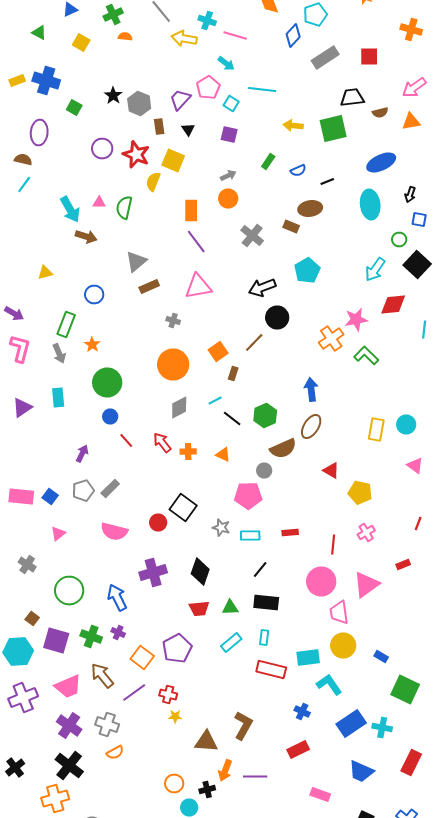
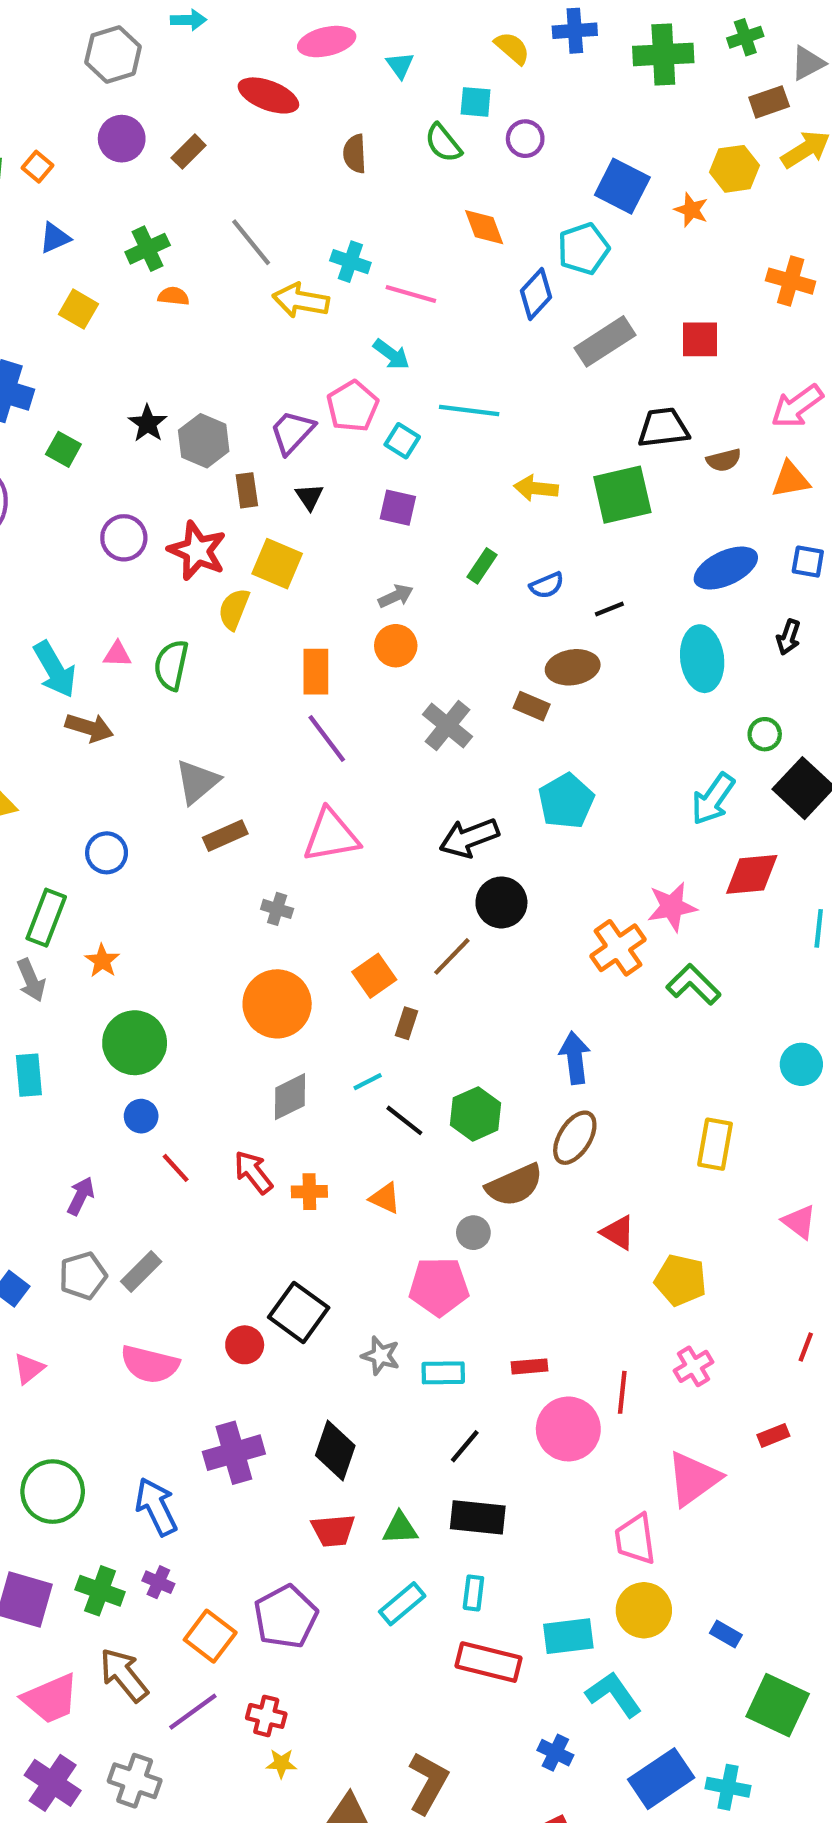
blue square: (419, 220) -> (808, 562), moved
cyan circle: (406, 424) -> (801, 1064), moved
pink circle: (321, 582) -> (568, 1429), moved

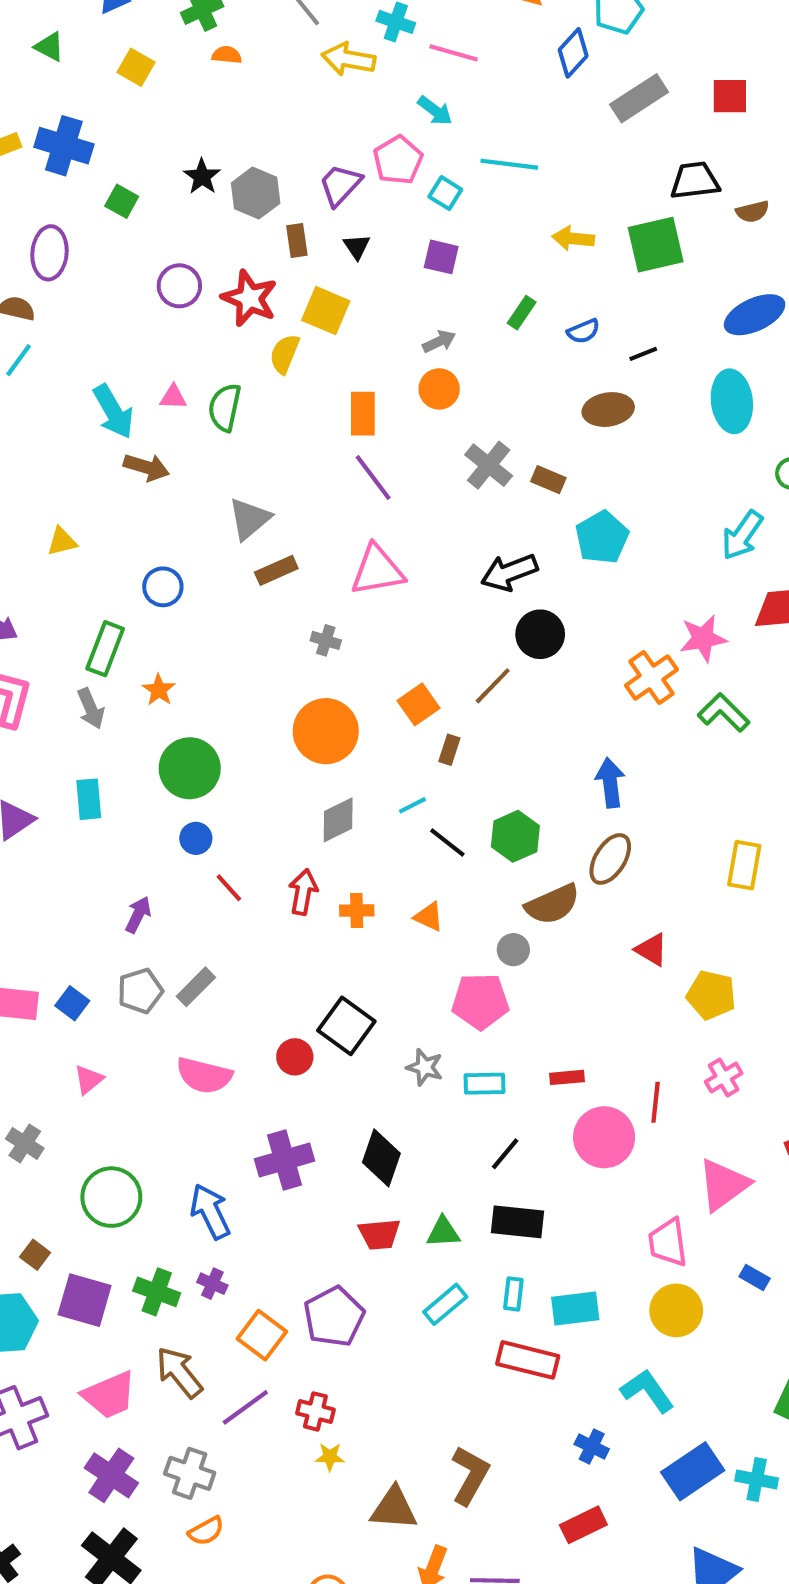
brown rectangle: (532, 706) -> (548, 480), moved
red arrow: (253, 1172) -> (303, 892), turned 48
blue rectangle: (726, 1634) -> (755, 1277), moved
cyan rectangle: (568, 1636) -> (575, 1308), moved

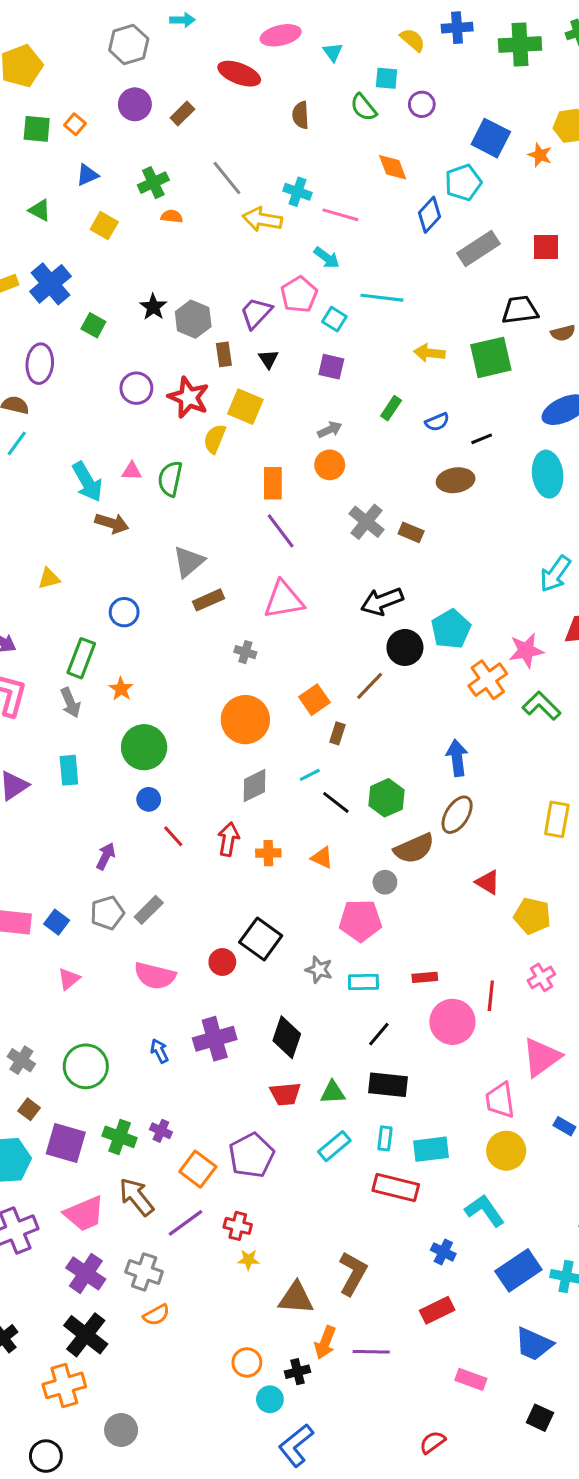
blue cross: (64, 146) -> (50, 284), turned 33
cyan pentagon: (602, 537) -> (451, 629), moved
gray cross: (25, 1143) -> (21, 1060), moved
blue arrow: (210, 1211) -> (159, 1051), moved, size x0.6

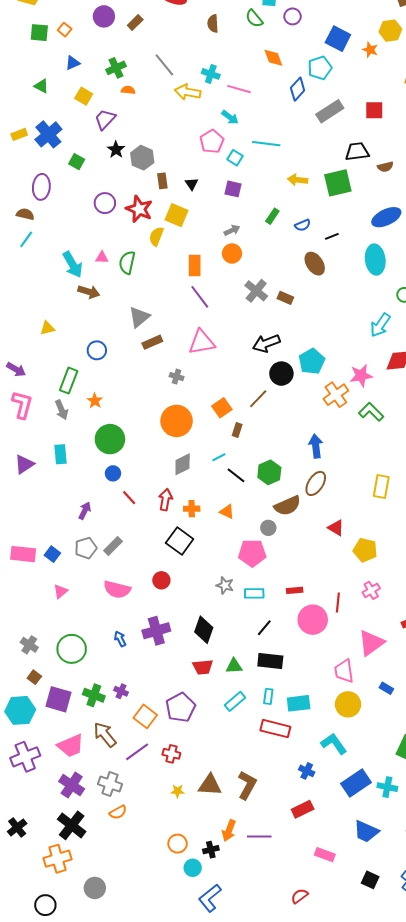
purple trapezoid: (256, 313) -> (105, 119), moved
brown ellipse: (456, 480) -> (315, 264), turned 65
black square: (261, 939) -> (180, 541), moved
yellow star: (248, 1260) -> (178, 791), moved
brown triangle: (296, 1298) -> (210, 785), moved

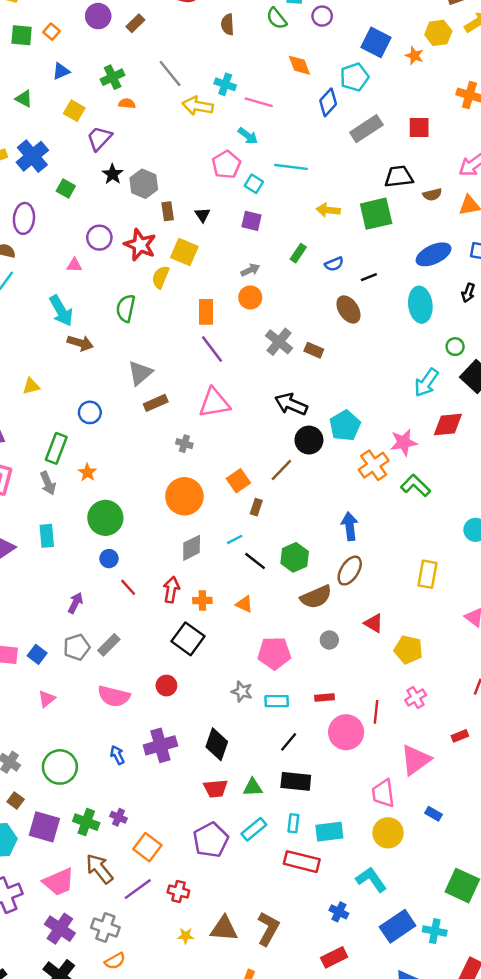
pink triangle: (102, 258) -> (74, 265), moved
black arrow: (266, 343) -> (291, 404), turned 44
gray circle: (268, 528) -> (329, 640), moved
purple pentagon: (181, 707) -> (211, 840), moved

